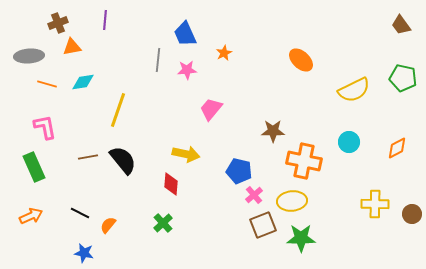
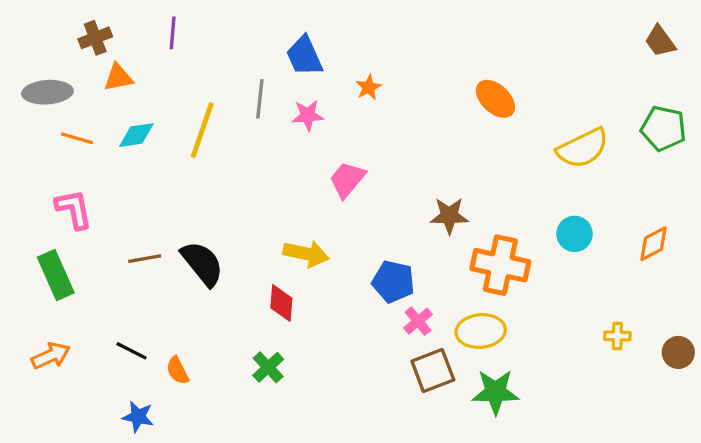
yellow line: (118, 110) -> (202, 130), moved
yellow cross: (375, 204) -> (617, 336), size x0.6
orange semicircle: (108, 225) -> (178, 371), turned -66

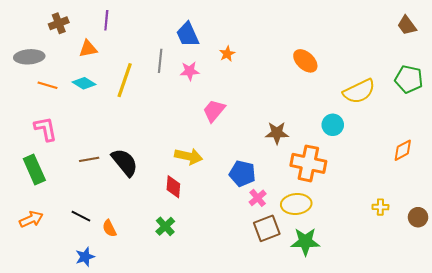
orange triangle: (118, 77) -> (88, 49), moved
cyan diamond: (136, 135) -> (84, 83), turned 40
cyan circle: (575, 234) -> (333, 125), moved
blue star: (138, 417) -> (85, 257), turned -30

